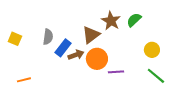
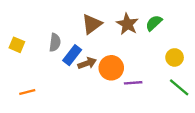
brown triangle: (91, 35) -> (92, 24), moved

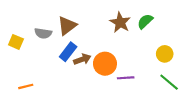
brown triangle: (92, 24) -> (67, 26), moved
gray semicircle: (55, 42) -> (43, 33), moved, turned 91

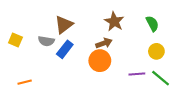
green semicircle: (145, 21) -> (152, 24), moved, turned 105
gray semicircle: (43, 33) -> (46, 41), moved
brown arrow: (82, 59) -> (104, 43), moved
purple line: (126, 78) -> (137, 74), moved

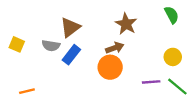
green semicircle: (152, 24) -> (172, 15), moved

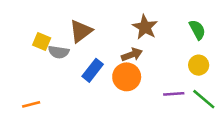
green semicircle: (172, 15) -> (197, 30), moved
yellow square: (17, 44) -> (42, 42), moved
blue rectangle: (71, 55) -> (93, 70), moved

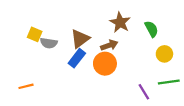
green semicircle: (197, 30) -> (151, 29), moved
brown triangle: (81, 31) -> (80, 39), moved
purple line: (174, 94) -> (144, 92), moved, turned 63
green line: (204, 99) -> (169, 82), turned -48

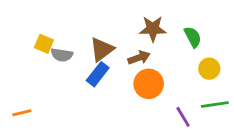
brown star: (120, 23) -> (153, 29), turned -30
orange circle: (105, 64) -> (149, 84), moved
orange line: (26, 86) -> (22, 113), moved

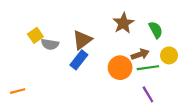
brown star: (153, 29) -> (123, 23), turned -30
yellow square: (44, 44) -> (35, 35), turned 32
brown arrow: (139, 58) -> (140, 54), moved
green line: (215, 104) -> (148, 68), moved

